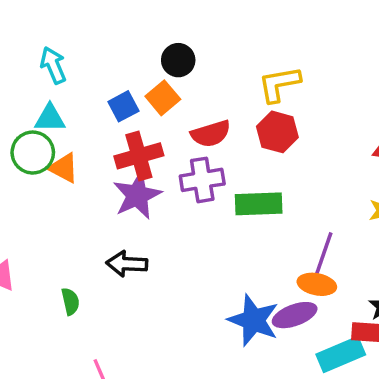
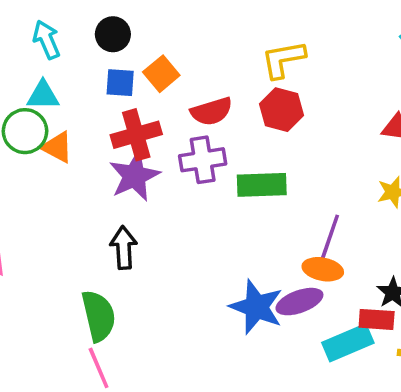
black circle: (178, 60) -> (113, 34), moved
blue square: (123, 106) -> (120, 83), turned 32
black arrow: (127, 264) -> (124, 248), turned 84
green semicircle: (70, 301) -> (99, 316), moved, size x1.8

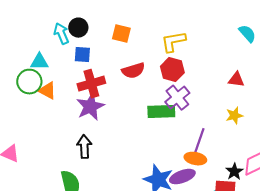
cyan arrow: (47, 40) -> (61, 34), moved
orange square: (161, 74) -> (121, 34), moved, turned -36
purple cross: (203, 160) -> (177, 98), moved, turned -30

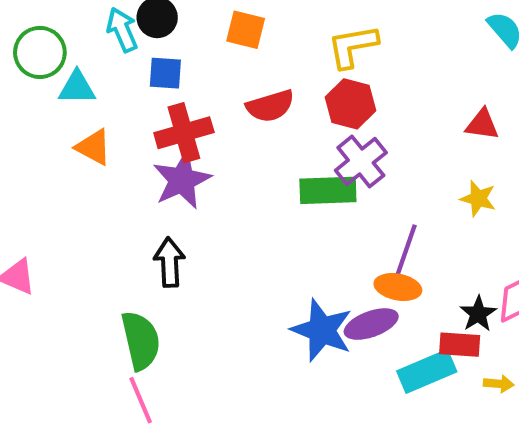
green circle: (29, 82) -> (40, 52), moved
yellow star: (234, 116) -> (478, 199), turned 30

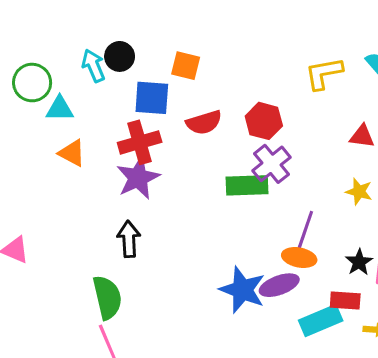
yellow L-shape: (353, 46) -> (324, 73), moved
blue square: (165, 73) -> (152, 98), moved, size x1.4
black star: (478, 314) -> (359, 262), moved

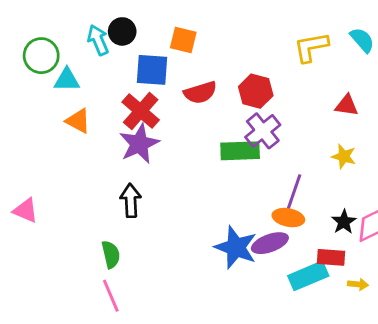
red cross: (140, 142) -> (141, 111), turned -33
green semicircle: (107, 297) -> (111, 254), size x0.7

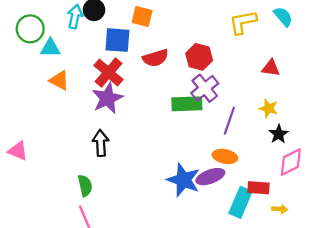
cyan arrow: (98, 40) -> (75, 17), turned 35
purple line: (294, 192) -> (229, 121), moved
black star: (344, 222) -> (279, 134), moved
cyan rectangle: (308, 276) -> (241, 202), turned -44

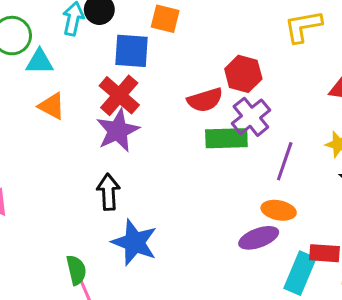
red semicircle: (156, 58) -> (205, 100), moved
blue star: (183, 180) -> (135, 242), moved
green semicircle: (85, 186) -> (76, 270), moved

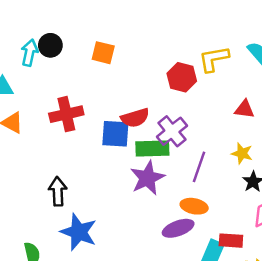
blue square: (131, 51) -> (115, 134), moved
red hexagon: (243, 74) -> (182, 77), moved
red cross: (119, 95) -> (66, 114), turned 36
purple star: (118, 131) -> (147, 178), moved

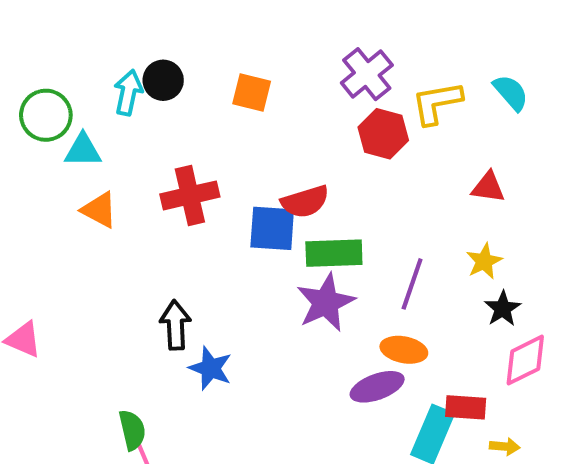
purple cross: (172, 131) -> (367, 74), moved
yellow star: (242, 153) -> (484, 261), turned 30
blue star: (79, 232) -> (210, 368), moved, size x0.7

